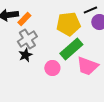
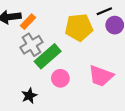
green rectangle: (71, 49) -> (48, 56), moved
black star: (25, 55) -> (29, 96), moved

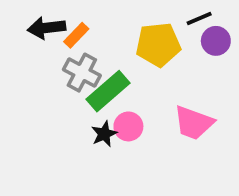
gray cross: (31, 45) -> (82, 73), turned -30
black star: (29, 96) -> (104, 134), moved

